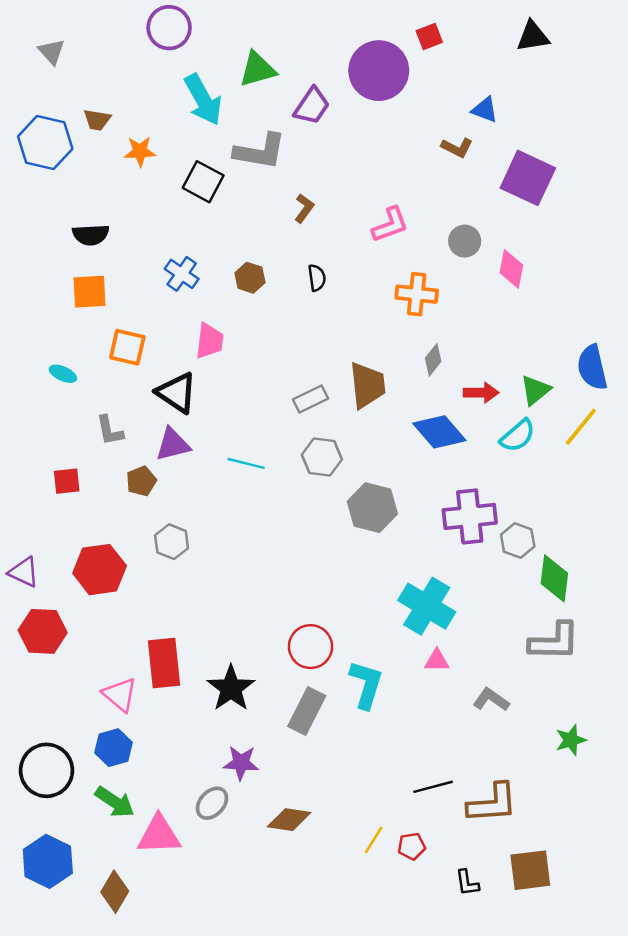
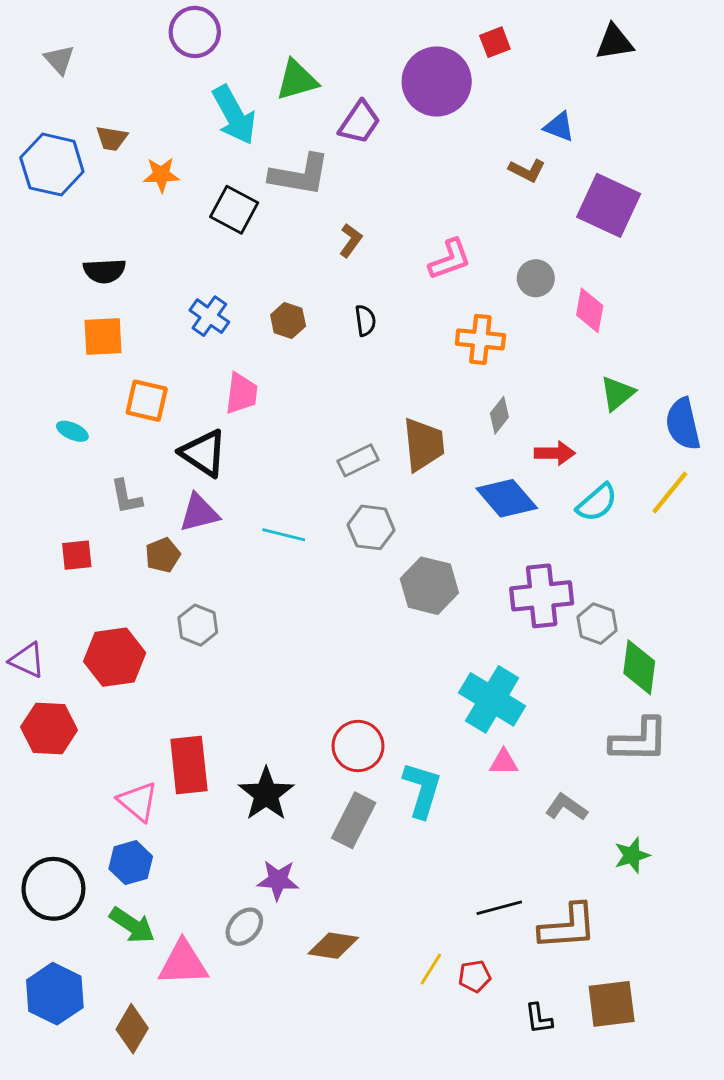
green triangle: (535, 390) -> (617, 393), moved
green star: (571, 740) -> (632, 855), moved

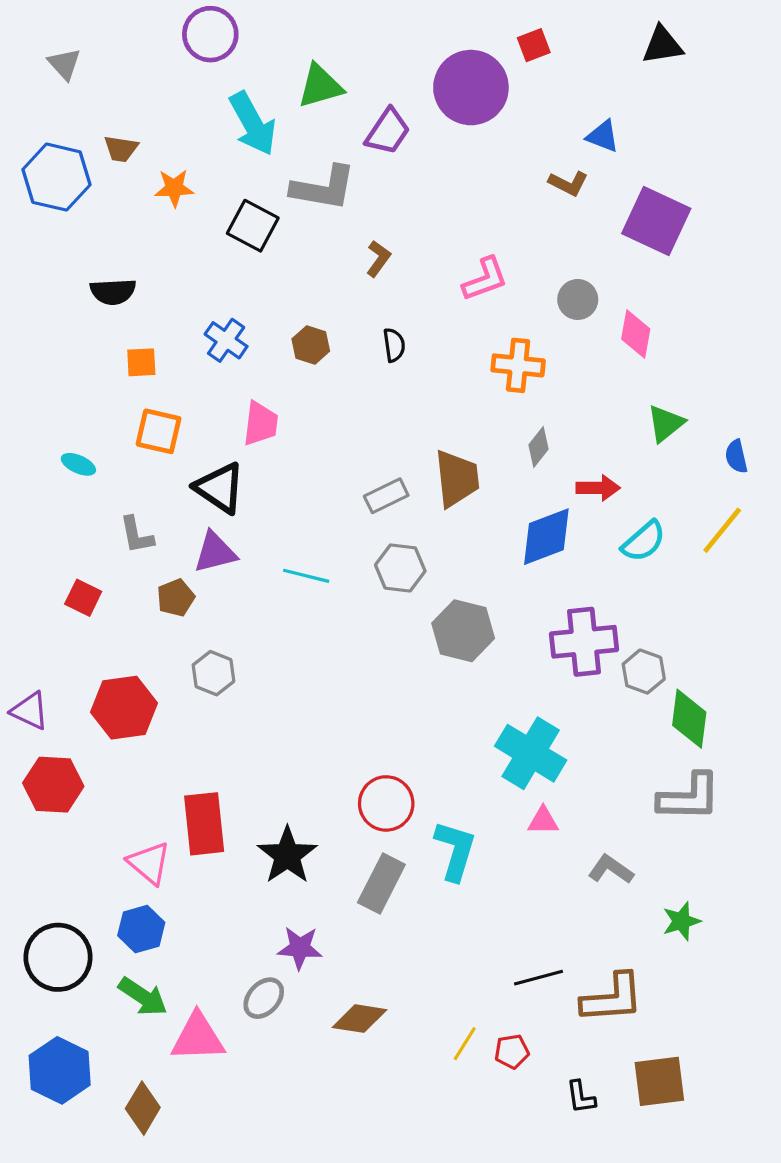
orange square: (103, 337) -> (141, 362), moved, size x0.7
blue semicircle: (683, 424) -> (736, 456), size x0.6
blue diamond: (507, 498) -> (546, 537), turned -70
red square: (77, 555) -> (83, 598), turned 32

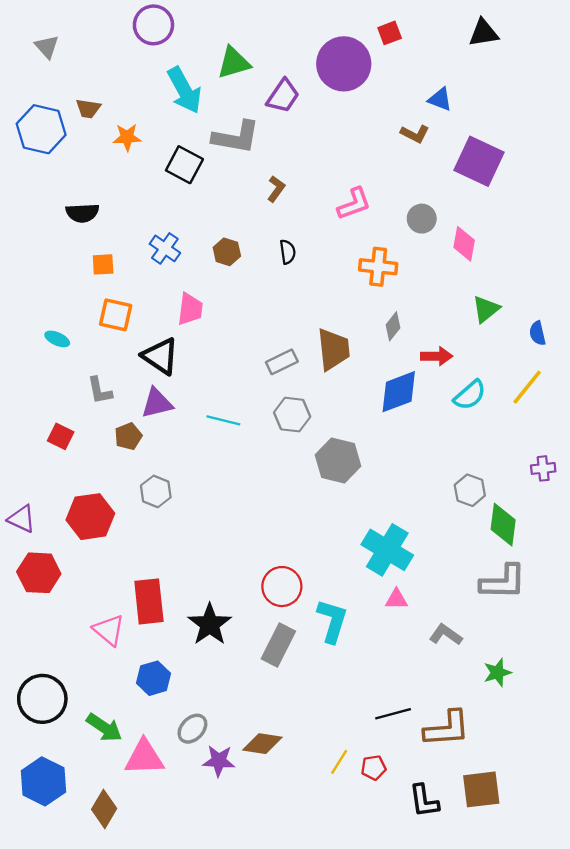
purple cross: (584, 642) -> (543, 468), moved, size x0.5
blue hexagon: (141, 929) -> (153, 678), moved
purple star: (300, 948) -> (219, 761), moved
black L-shape: (581, 1097) -> (424, 801), size x1.4

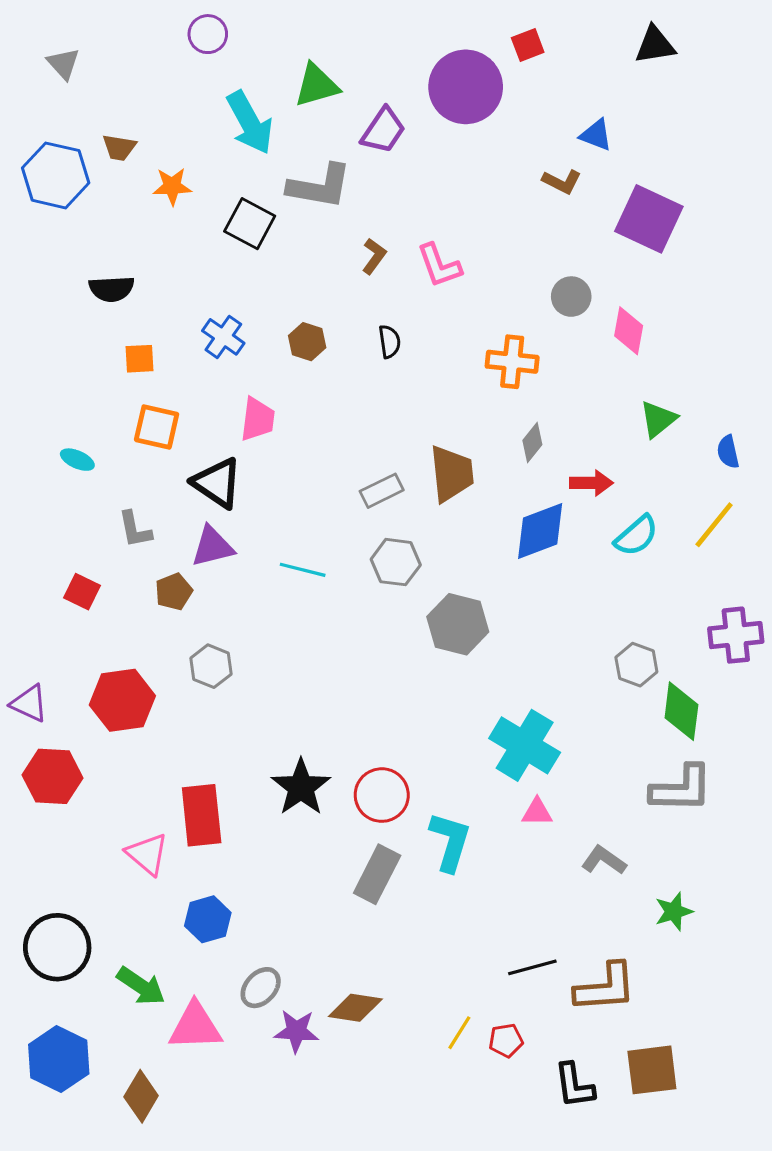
purple circle: (153, 25) -> (208, 34), size x0.7
pink L-shape: (354, 204) -> (439, 265), moved, turned 90
purple cross: (543, 468) -> (736, 635), size x1.6
black star: (210, 624) -> (301, 787), moved

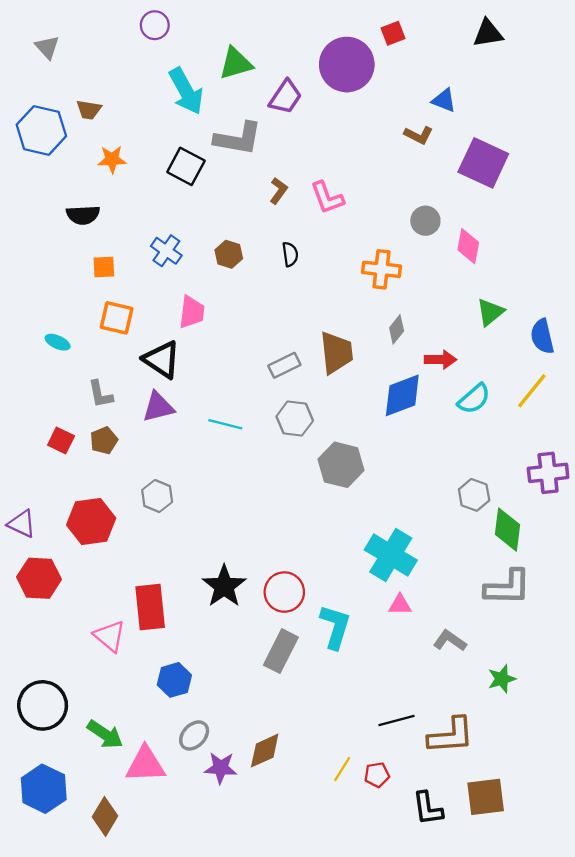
orange star: (172, 186) -> (112, 159), moved
blue semicircle: (728, 452) -> (542, 336), size x1.4
brown pentagon: (174, 592) -> (104, 440), moved
blue hexagon: (208, 919) -> (174, 680), moved
brown diamond: (355, 1008) -> (265, 751), turned -33

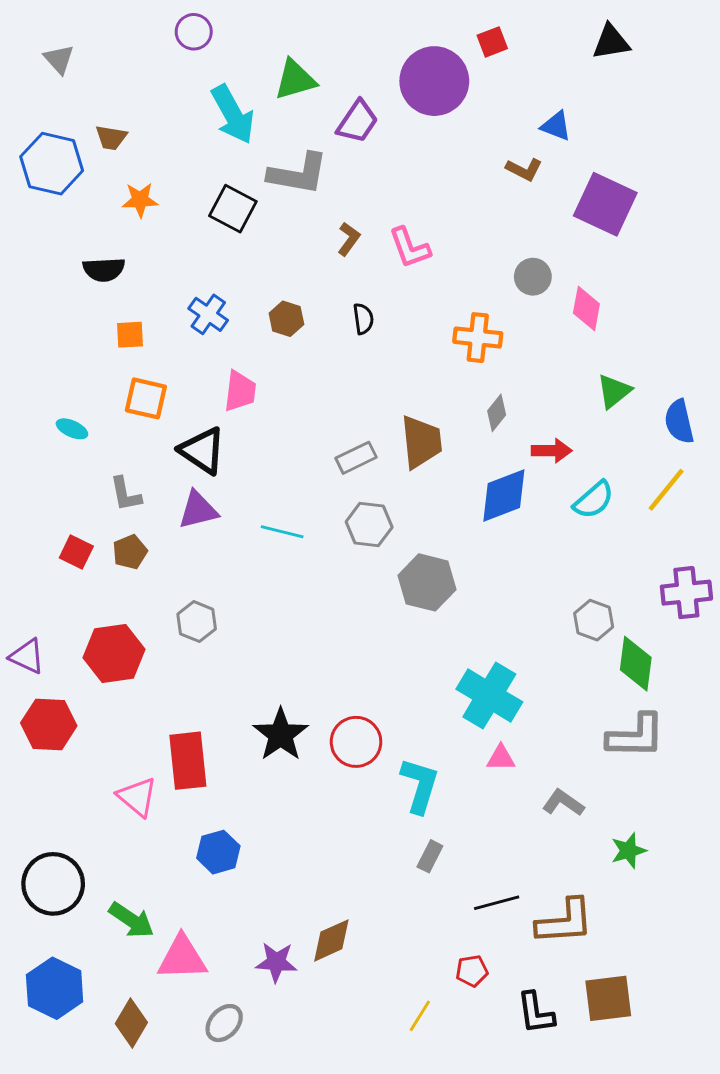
gray rectangle: (281, 651) -> (430, 856), moved, size x0.6
gray ellipse: (194, 735) -> (224, 1023), moved
yellow line: (342, 769) -> (420, 1016), moved

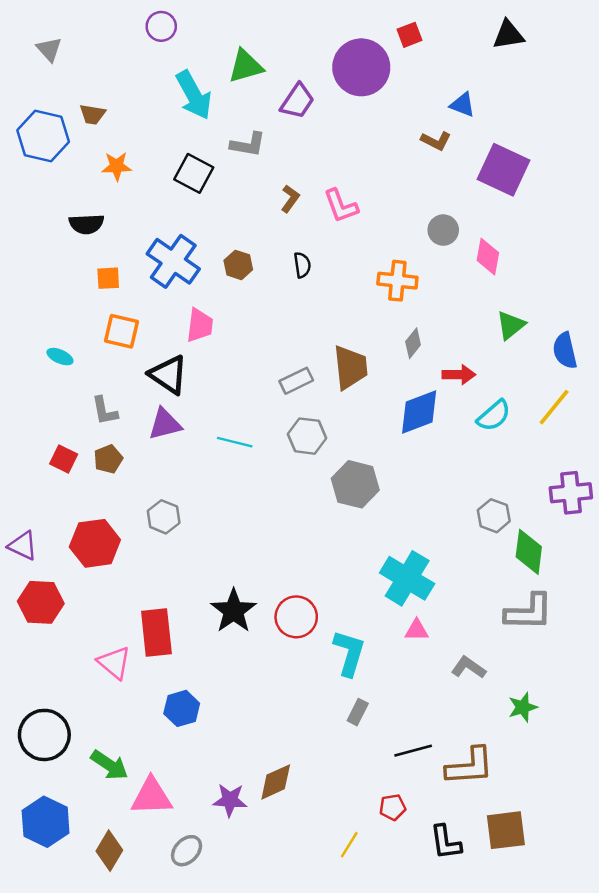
gray L-shape: (298, 174) -> (248, 144), size x0.7
blue cross: (208, 314) -> (173, 261), size x1.6

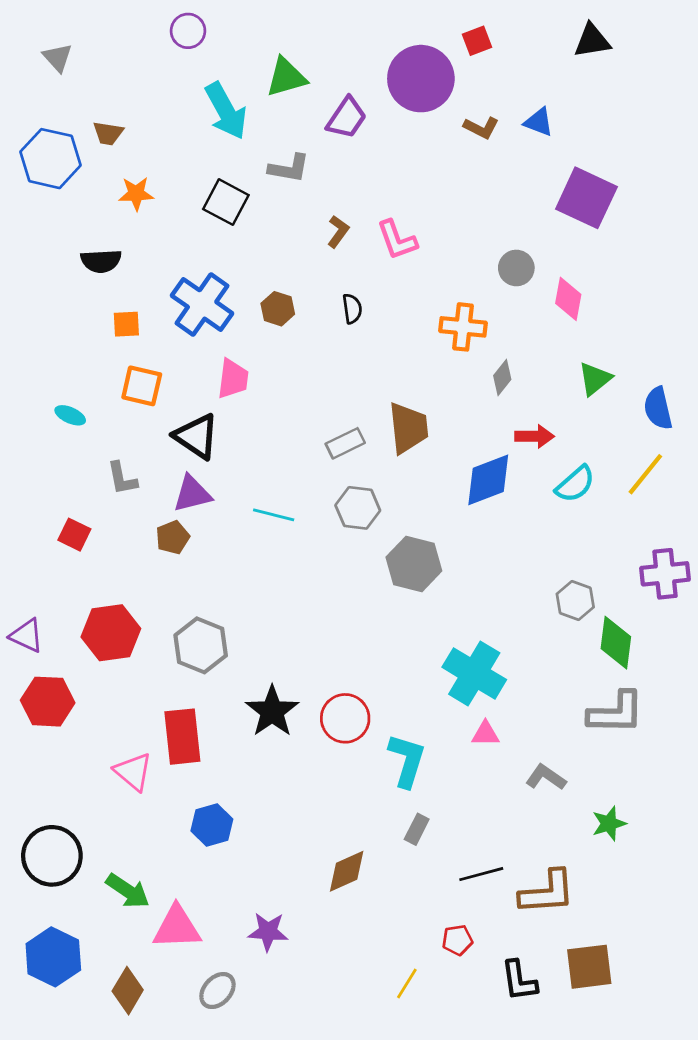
brown L-shape: (436, 141) -> (481, 128), moved
gray diamond: (413, 343) -> (502, 377), moved
brown pentagon: (108, 459) -> (173, 537), moved
gray hexagon: (164, 517) -> (201, 645), moved, size x1.4
brown diamond: (276, 782) -> (347, 871), moved

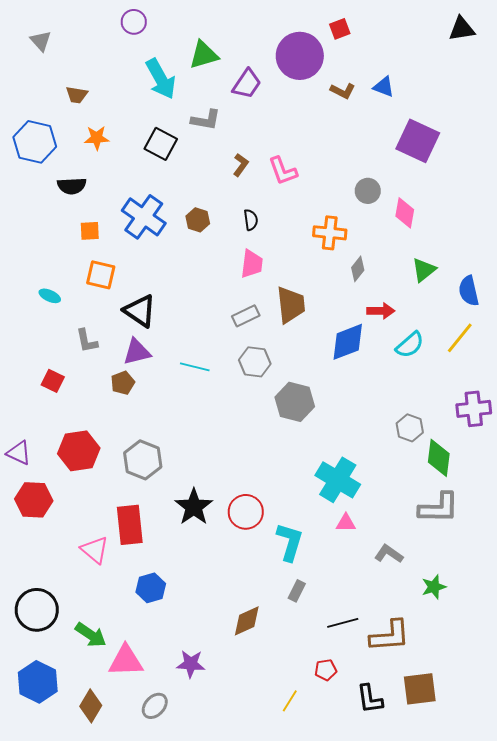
black triangle: (592, 41) -> (462, 29), moved
blue hexagon: (51, 159) -> (35, 142), moved
pink trapezoid: (233, 379) -> (252, 264), moved

